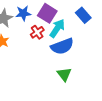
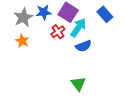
blue semicircle: (62, 46) -> (83, 46), size x0.7
green triangle: (64, 74) -> (78, 84), moved

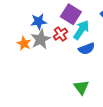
blue star: (44, 12) -> (39, 22), moved
gray star: (23, 17) -> (41, 39), moved

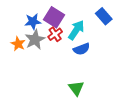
purple square: (71, 14) -> (54, 17), moved

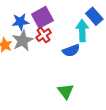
purple square: (54, 17) -> (42, 17), turned 30
cyan arrow: (76, 30) -> (82, 31), moved, turned -36

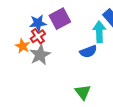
red cross: (44, 35) -> (38, 36), moved
gray star: (23, 41) -> (40, 55), moved

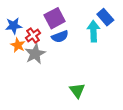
blue star: (38, 23) -> (14, 26), moved
blue semicircle: (88, 52) -> (60, 37), moved

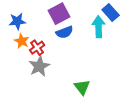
red cross: (33, 35) -> (37, 48), moved
gray star: (35, 54) -> (39, 66), moved

